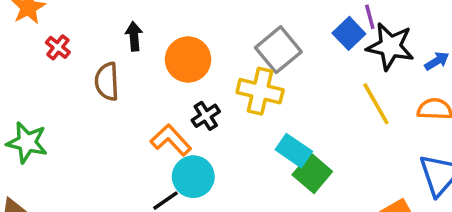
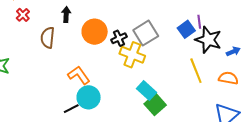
black cross: (206, 116) -> (119, 38), moved

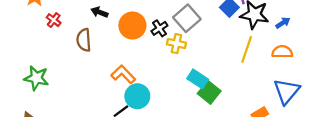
black arrow: (66, 15) -> (99, 12), turned -63
yellow cross: (132, 55) -> (176, 44), size x0.7
yellow line: (196, 71) -> (247, 49), turned 50

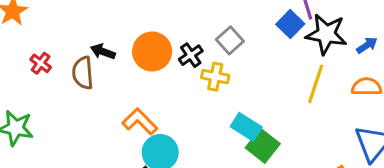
black arrow: (99, 12) -> (103, 52), moved
gray square: (187, 18) -> (230, 40), size x0.7
red cross: (54, 20) -> (41, 63), moved

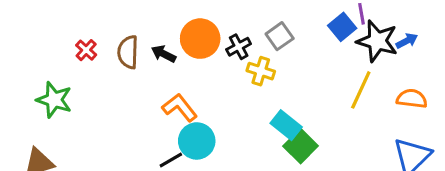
blue arrow: (367, 45) -> (407, 41), moved
black arrow: (103, 52) -> (164, 54), moved
red cross: (41, 63) -> (86, 50), moved

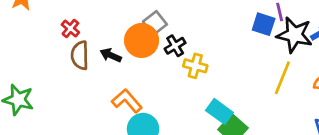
blue square: (342, 27) -> (264, 24), turned -30
gray square: (280, 36) -> (155, 23), moved
red cross: (86, 50) -> (70, 29), moved

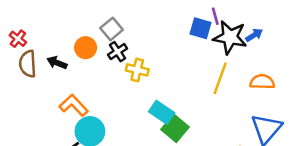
gray square: (155, 23) -> (112, 29), moved
orange circle: (142, 40) -> (86, 48), size x0.7

